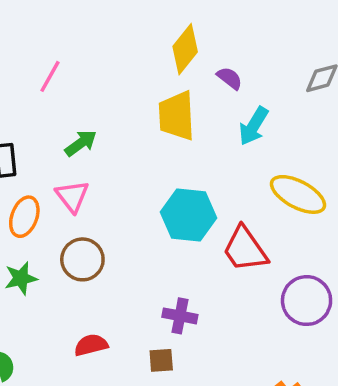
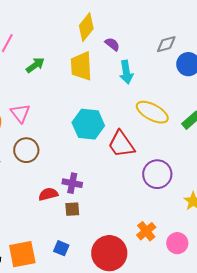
cyan arrow: (254, 126) -> (126, 72), turned -40
green arrow: (81, 143) -> (35, 65), moved
purple cross: (180, 316) -> (72, 183), moved
red semicircle: (91, 345) -> (48, 194), moved

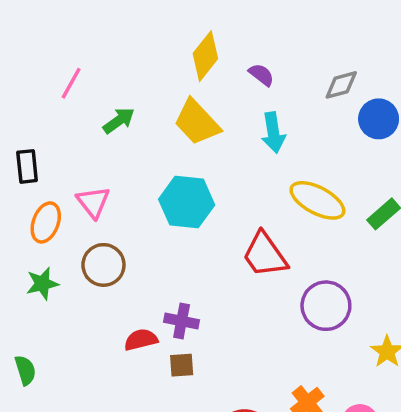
purple semicircle: (112, 44) -> (261, 75), moved
yellow trapezoid: (81, 66) -> (197, 122), turned -40
cyan hexagon: (88, 124) -> (187, 202), moved

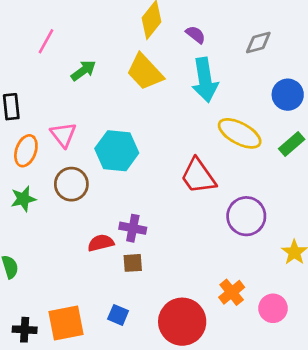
blue circle: (379, 119) -> (288, 95), moved
cyan arrow: (273, 132) -> (205, 80), size x1.4
cyan hexagon: (187, 202) -> (117, 151), moved

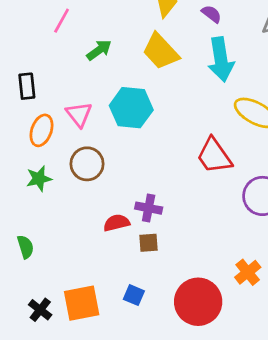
cyan hexagon: (117, 151) -> (131, 108), moved
black cross: (25, 330) -> (40, 310), turned 35

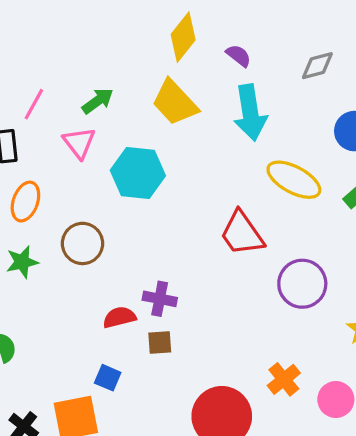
pink line: (62, 21) -> (34, 104), moved
pink triangle: (79, 114) -> (79, 143), moved
blue square: (134, 295) -> (108, 378), moved

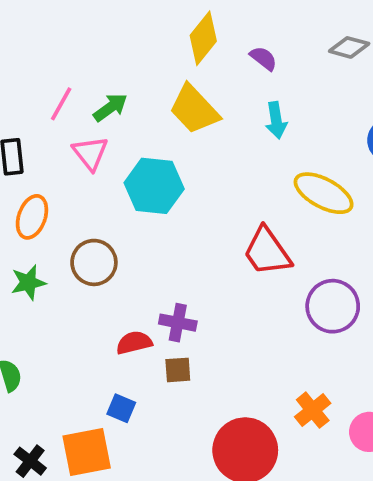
gray diamond: (317, 66) -> (349, 47), moved, turned 30
pink line: (34, 104) -> (61, 104), moved
cyan arrow: (250, 113) -> (276, 120), size x0.6

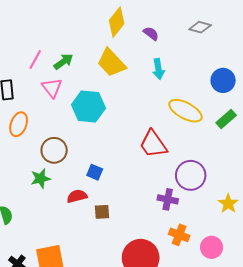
green star: (28, 282) -> (40, 178), moved
purple cross: (178, 323) -> (168, 199), moved
blue square: (121, 408) -> (95, 172), moved
orange cross: (313, 410) -> (179, 235), turned -30

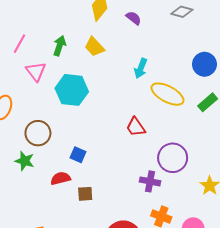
green arrow: (63, 62) -> (60, 46), moved, turned -36
yellow trapezoid: (111, 63) -> (94, 47), size x0.7
cyan arrow: (158, 69) -> (141, 68), moved, turned 30
red trapezoid: (153, 144) -> (136, 127), size x0.7
green star: (40, 178) -> (25, 161), turned 30

